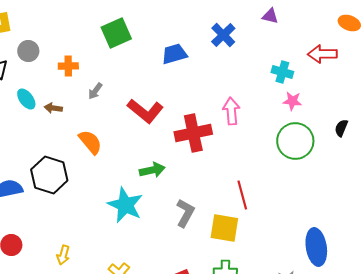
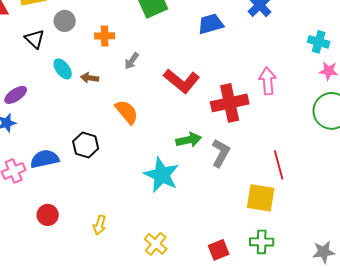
black hexagon: (49, 175) -> (86, 145), size x0.7
gray L-shape: (185, 213) -> (221, 153), moved

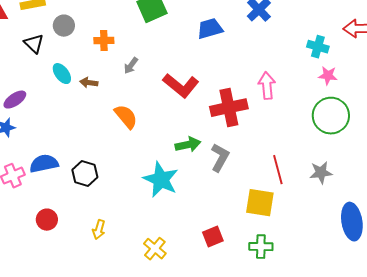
black hexagon: (86, 145) -> (85, 174), moved
red square: (219, 250) -> (213, 237), moved
gray star: (324, 252) -> (321, 173), moved

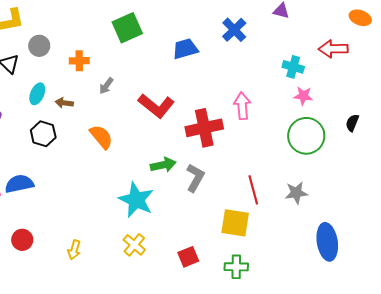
cyan ellipse: (62, 74) -> (37, 94), turned 60
black hexagon: (85, 174) -> (43, 134), moved
yellow cross: (155, 249) -> (134, 245), moved

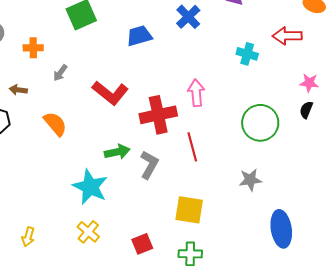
pink star: (303, 96) -> (309, 83), moved
red line: (253, 190) -> (192, 147), moved

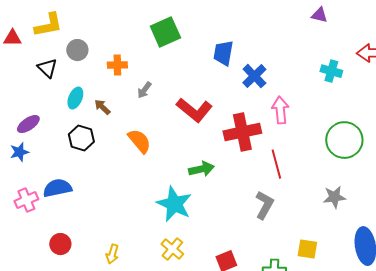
blue cross: (188, 17) -> (254, 76), moved
blue trapezoid: (139, 36) -> (223, 53), turned -64
brown arrow: (18, 90) -> (102, 107), turned 36
gray L-shape: (149, 165) -> (264, 205), moved
yellow square: (189, 210) -> (307, 249), moved, size x0.7

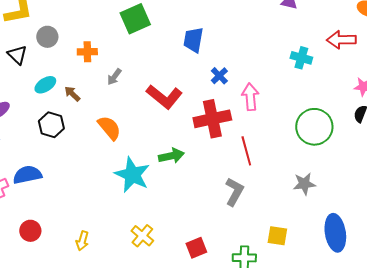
blue cross: (254, 76) -> (219, 76), moved, size x0.7
cyan ellipse: (75, 98) -> (45, 85), turned 35
cyan star: (174, 204) -> (132, 175), moved

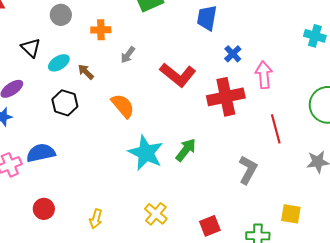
black triangle: (17, 55) -> (31, 48), moved
red line: (246, 151) -> (276, 129), moved
green arrow: (171, 156) -> (186, 150), moved, turned -40

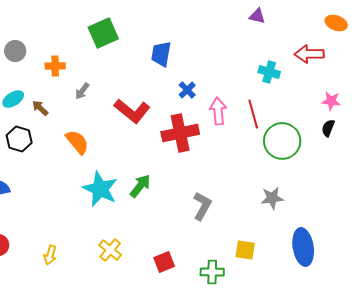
red line: (276, 129) -> (253, 114), moved

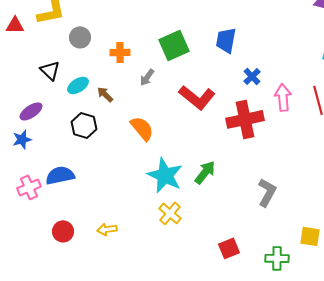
green square: (103, 33) -> (174, 45), moved
yellow cross: (110, 250) -> (170, 213), moved
yellow arrow: (50, 255) -> (107, 229), moved, turned 66

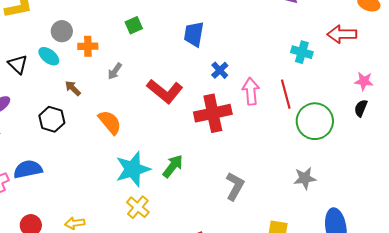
gray circle: (80, 37) -> (62, 31), moved
green square: (174, 45) -> (134, 25), moved, size x0.6
cyan ellipse: (78, 85) -> (49, 56), moved, turned 70
cyan star: (165, 175) -> (133, 169), turned 30

